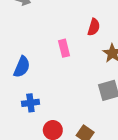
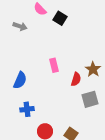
red semicircle: (94, 27) -> (76, 79), moved

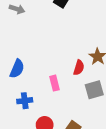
pink rectangle: (54, 65) -> (55, 83), moved

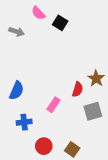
pink rectangle: (55, 83) -> (54, 105), turned 48

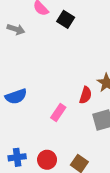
blue semicircle: (17, 91) -> (16, 96), turned 48
blue cross: (24, 122) -> (17, 157), moved

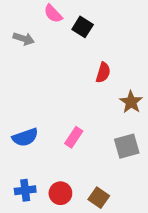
red semicircle: (86, 95) -> (103, 73), moved
blue semicircle: (16, 96) -> (25, 137), moved

